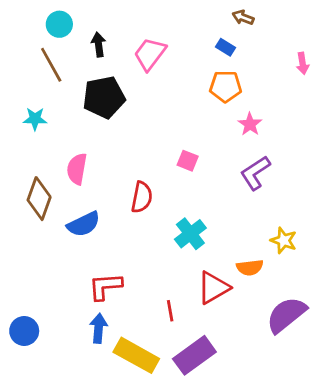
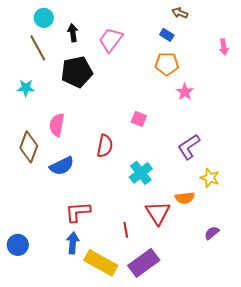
purple L-shape: (255, 173) -> (189, 147), moved
red triangle: (213, 288) -> (158, 213), turned -32
purple semicircle: (286, 315) -> (212, 233), size x0.5

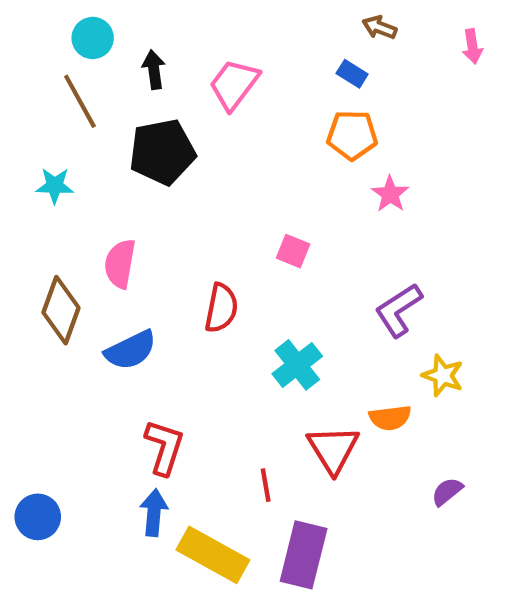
pink arrow: (224, 47) -> (472, 46), moved
red L-shape: (78, 212) -> (164, 447), turned 112
purple rectangle: (144, 263) -> (304, 555), turned -40

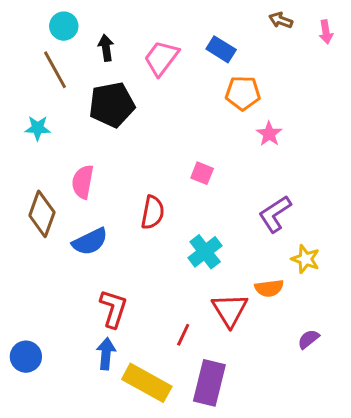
brown arrow: (380, 27) -> (281, 20), moved
blue rectangle: (352, 74) -> (221, 49), moved, size x1.4
red line: (266, 485) -> (183, 335), turned 35

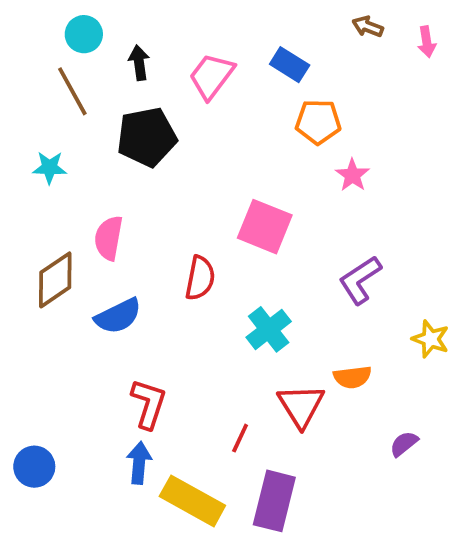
pink square: (202, 173) -> (265, 227), size x1.8
brown diamond: (42, 214) -> (55, 280), turned 36
yellow star: (305, 259) -> (431, 339), moved

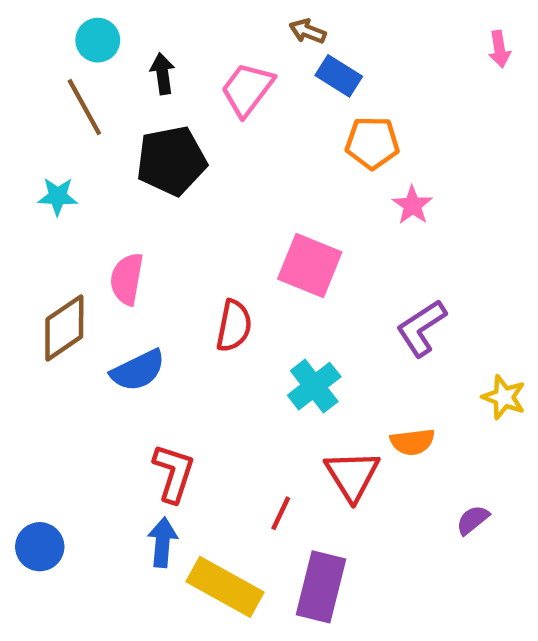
brown arrow: (368, 27) -> (308, 31), moved

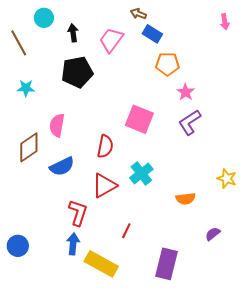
brown line: (84, 107) -> (19, 43), moved
purple L-shape: (421, 328) -> (190, 122), moved
red triangle: (352, 475) -> (104, 186), moved, turned 32
purple rectangle: (321, 587) -> (166, 264), moved

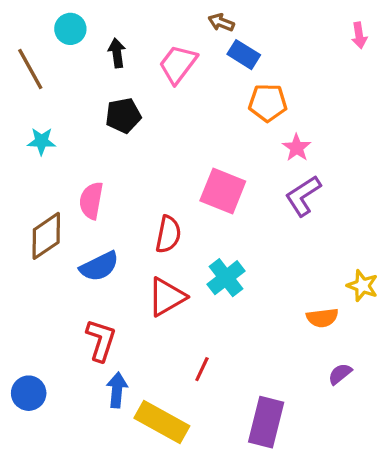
black pentagon: (77, 72) -> (123, 116), size x0.7
orange semicircle: (186, 199) -> (322, 318), moved
red L-shape: (78, 213) -> (101, 340), moved

